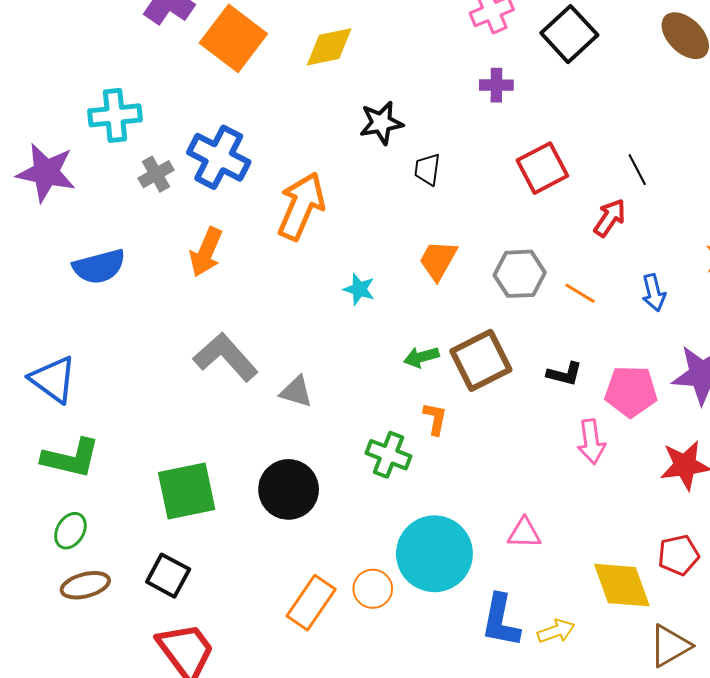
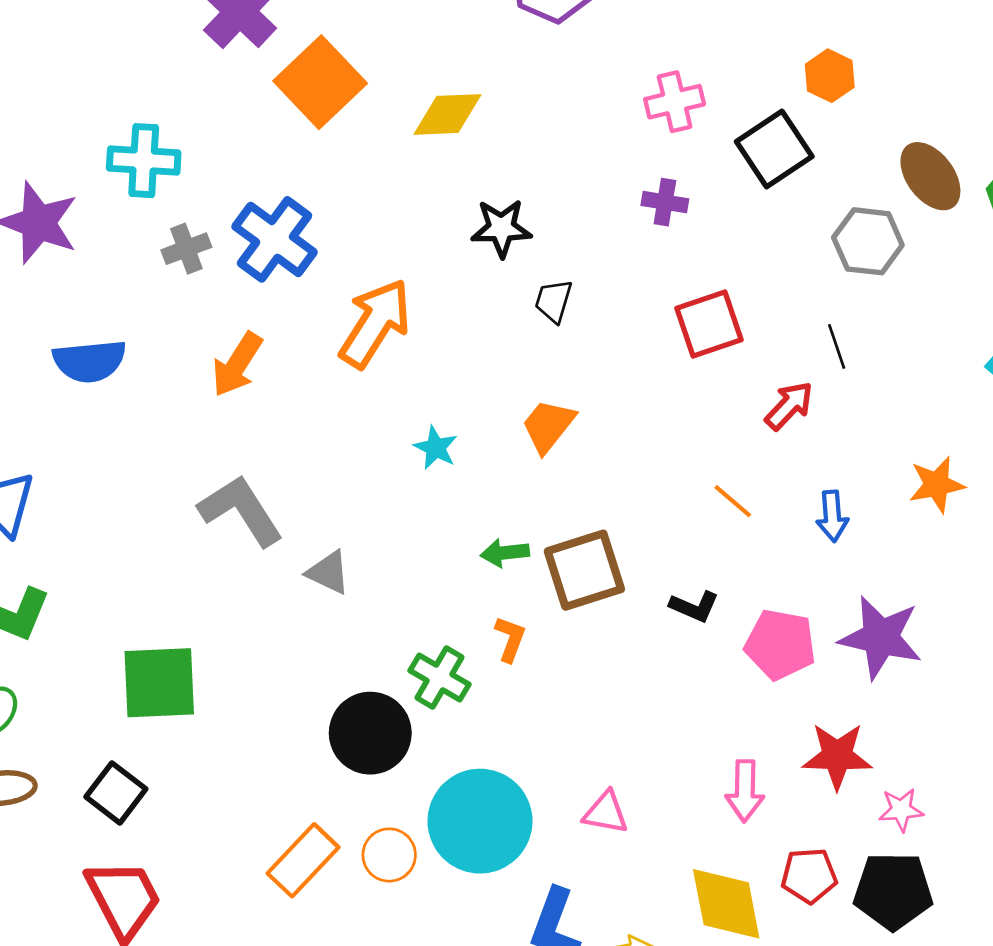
gray hexagon: (520, 274) -> (868, 241), moved
pink arrow: (591, 442) -> (745, 791), moved
black circle: (289, 489) -> (370, 733), moved

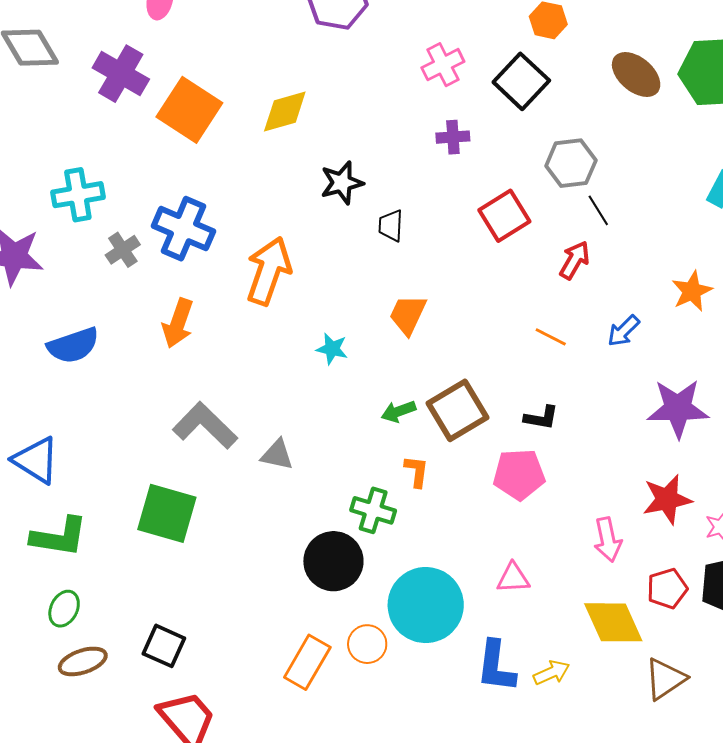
gray hexagon: (868, 241) -> (571, 163), moved
blue arrow: (832, 516) -> (623, 331), turned 63
pink pentagon: (780, 644) -> (519, 474), moved
green square: (159, 683) -> (167, 513), moved, turned 32

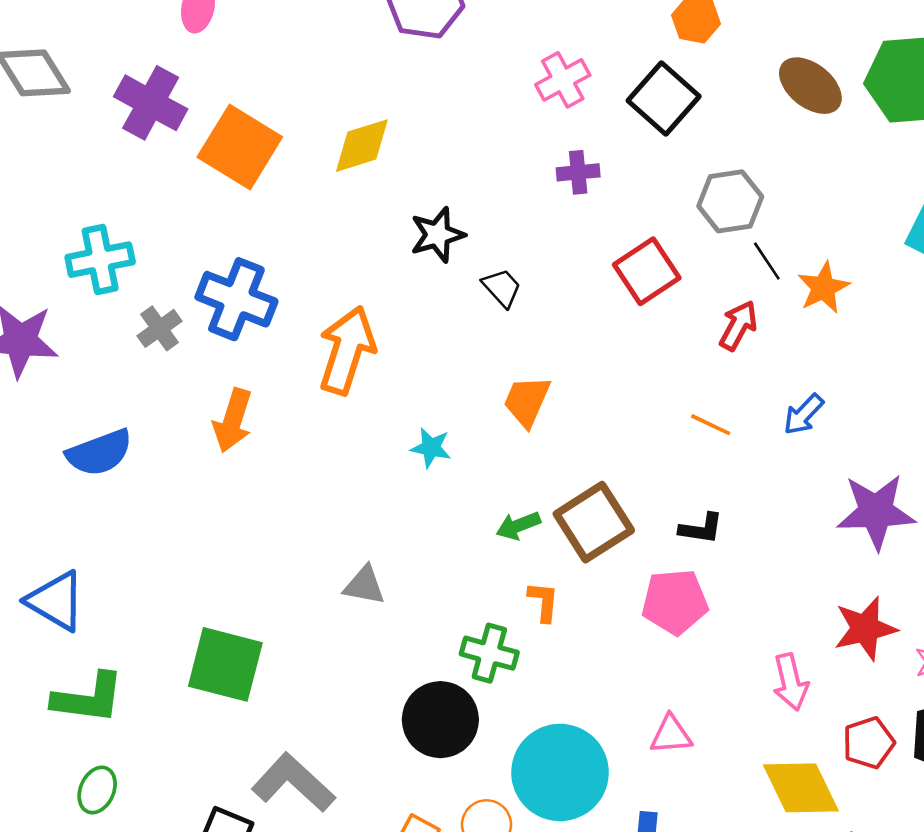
black trapezoid: (391, 226) -> (502, 288), turned 136
orange star: (692, 291) -> (823, 288), moved
gray L-shape: (205, 426) -> (293, 783), moved

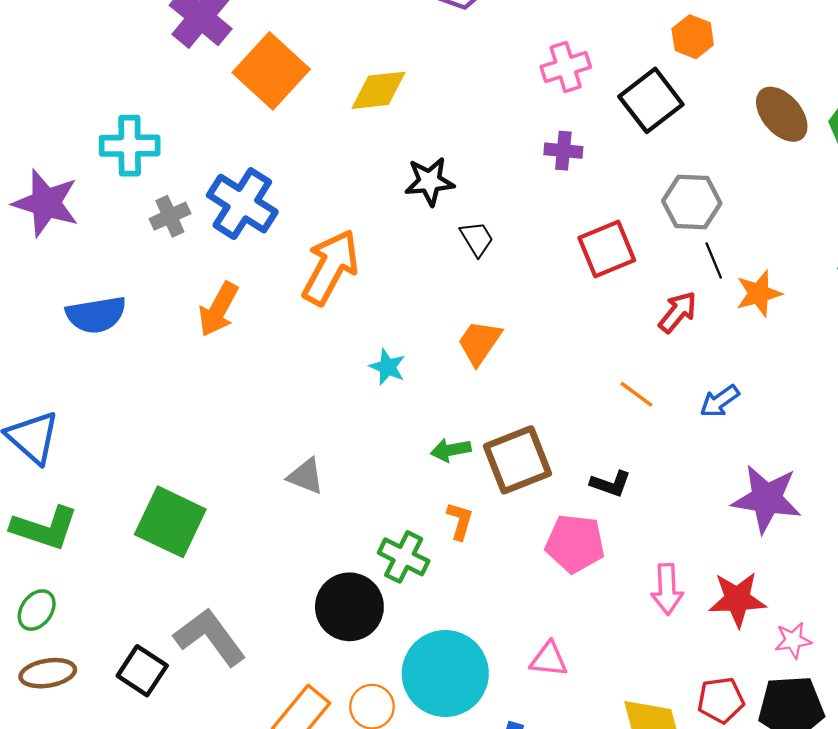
pink arrow: (791, 682) -> (667, 589), moved

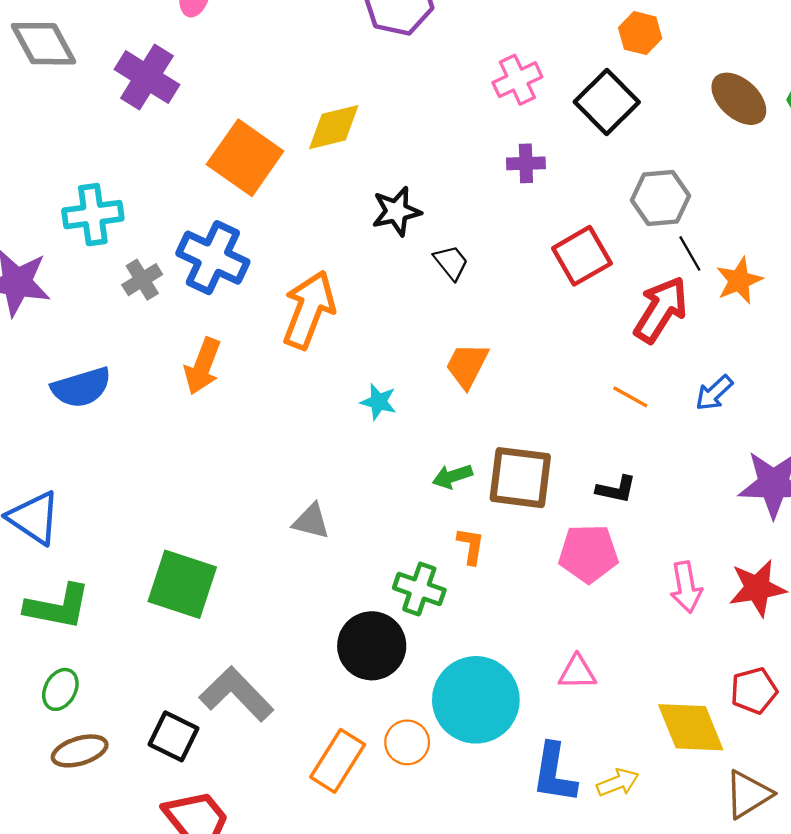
orange square: (271, 71) -> (245, 158), moved
red arrow: (678, 312) -> (661, 310), size x1.5
brown square: (518, 460) -> (520, 478), turned 36

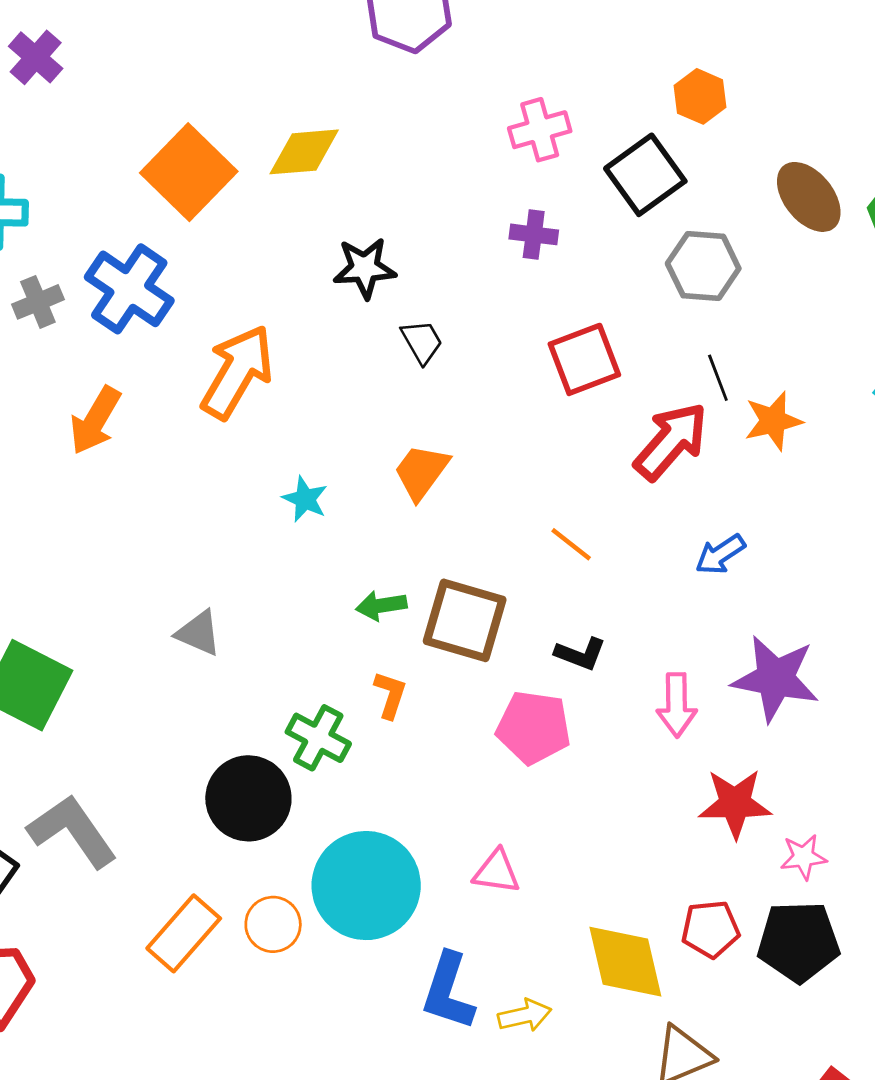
purple cross: (147, 77) -> (36, 57), moved, size x0.7
gray hexagon: (660, 198) -> (703, 266), moved
orange line: (630, 397) -> (571, 544), moved
pink arrow: (686, 587) -> (677, 705), moved

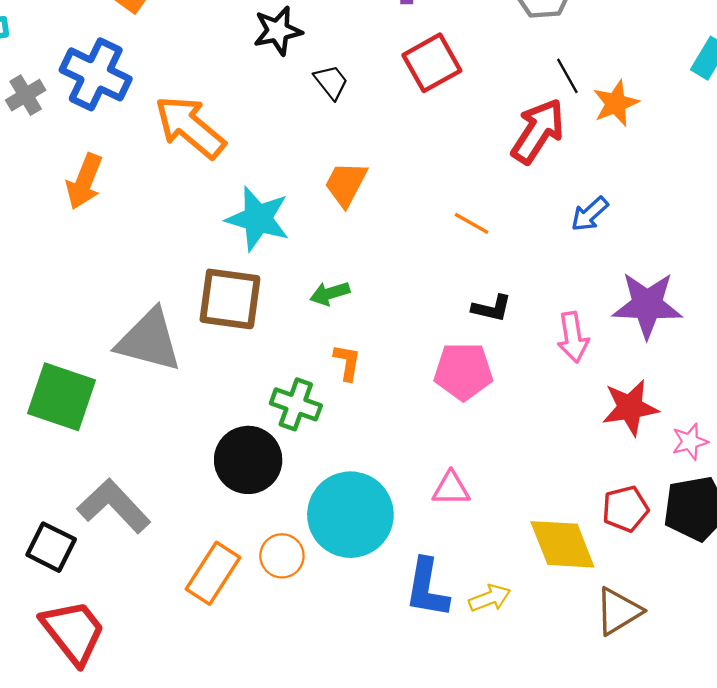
red square: (584, 359) -> (432, 63), moved
orange arrow: (237, 372) -> (190, 127), turned -72
cyan star: (305, 499) -> (258, 219), size x1.8
brown square: (465, 620) -> (230, 299), moved
gray triangle: (199, 633) -> (149, 340), moved, size x1.8

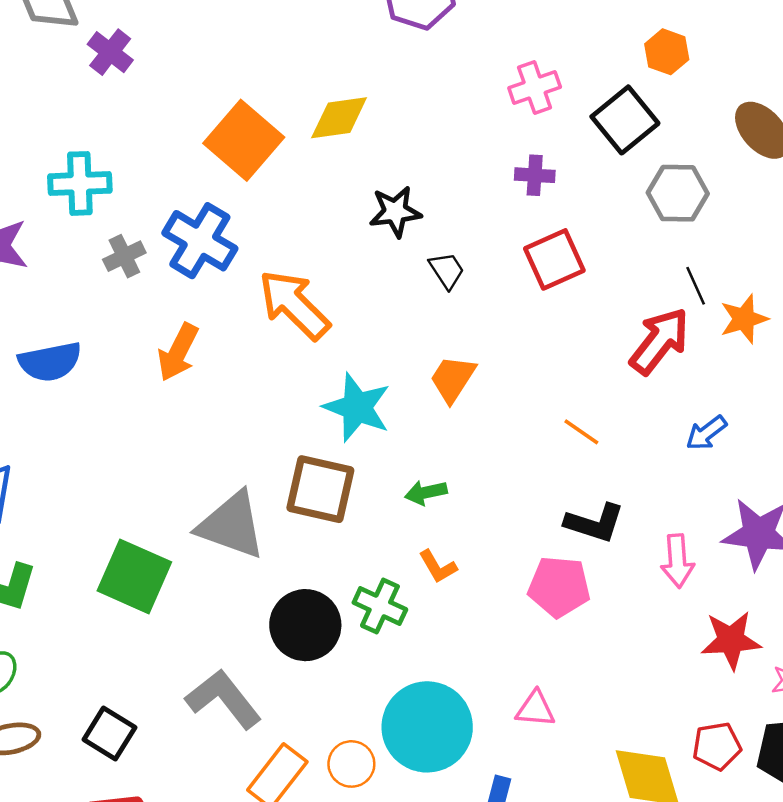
black L-shape: (492, 308) -> (595, 523), size x1.4
orange L-shape: (347, 362) -> (438, 567), turned 135
black circle: (248, 460) -> (305, 625), moved
gray L-shape: (114, 506) -> (224, 699), moved

